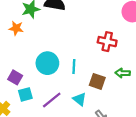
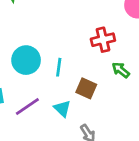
red cross: (107, 42) -> (103, 40), turned -30
green arrow: (123, 73) -> (121, 70), moved, turned 32

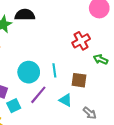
purple line: (27, 106) -> (38, 95), moved

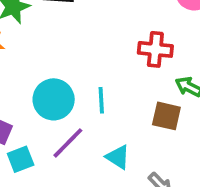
red cross: (81, 41) -> (155, 49), turned 30
brown square: (79, 80) -> (166, 116), moved

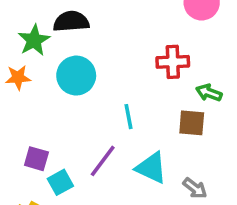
cyan circle: (54, 99) -> (76, 76), moved
cyan triangle: (118, 157) -> (151, 168), size x1.4

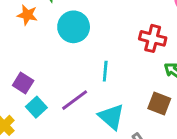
brown square: (192, 123) -> (159, 103), moved
cyan square: (60, 182) -> (36, 107), turned -30

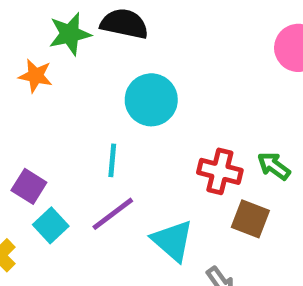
cyan circle: (74, 27) -> (151, 100), moved
red cross: (153, 38) -> (220, 171), moved
cyan line: (105, 71) -> (112, 160), moved

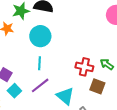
cyan circle: (151, 100) -> (40, 36), moved

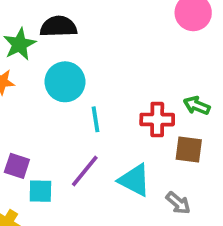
cyan line: (39, 63) -> (96, 119), moved
cyan square: (14, 91) -> (40, 191), turned -32

